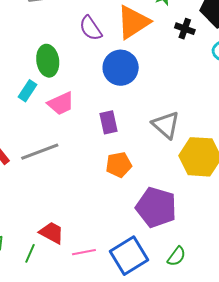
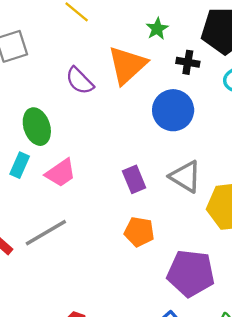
blue circle: (121, 68) -> (173, 110), moved
purple rectangle: (108, 122) -> (134, 179), moved
orange pentagon: (119, 165) -> (139, 232), turned 30

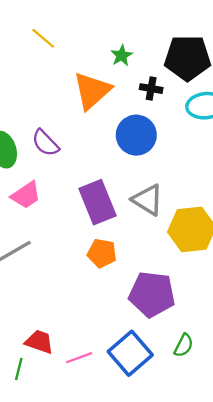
purple semicircle: (80, 81) -> (45, 143), moved
purple rectangle: (134, 179) -> (98, 202), size x1.6

